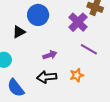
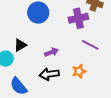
purple cross: (78, 22) -> (78, 18), turned 36
black triangle: (19, 32) -> (20, 45), moved

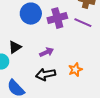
purple cross: (78, 18) -> (57, 18), moved
purple line: (90, 45) -> (83, 23), moved

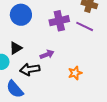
blue circle: (31, 14) -> (21, 15), moved
black arrow: (46, 74) -> (30, 69), moved

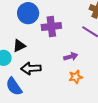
purple cross: (59, 21) -> (51, 26), moved
purple arrow: (47, 54) -> (71, 57), moved

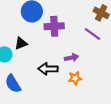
black arrow: (31, 68) -> (48, 69), moved

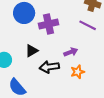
black triangle: (21, 43) -> (32, 51), moved

